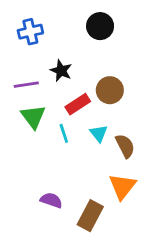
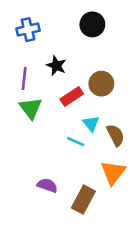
purple line: (26, 85) -> (24, 78), turned -75
cyan line: (64, 133) -> (76, 142), moved, turned -48

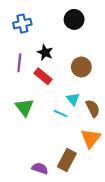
red rectangle: (72, 97) -> (43, 76), moved, turned 72
green triangle: (31, 108) -> (24, 107), moved
purple semicircle: (47, 185) -> (40, 168), moved

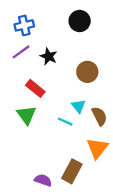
purple line: (19, 63) -> (21, 52), moved, turned 48
red rectangle: (43, 76) -> (35, 88), moved

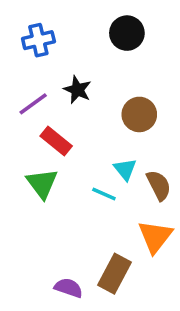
purple line: (21, 52) -> (33, 104), moved

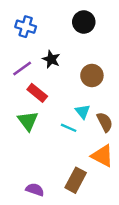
blue cross: (38, 40) -> (26, 27), turned 30
orange triangle: (155, 237) -> (102, 156), turned -40
purple semicircle: (69, 288) -> (35, 190), moved

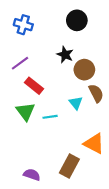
black star: (51, 59) -> (65, 55), moved
brown semicircle: (105, 122) -> (96, 93), moved
cyan line: (69, 128) -> (50, 117), moved, turned -32

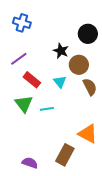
black circle: (77, 20) -> (88, 34), moved
cyan triangle: (76, 103) -> (60, 82), moved

